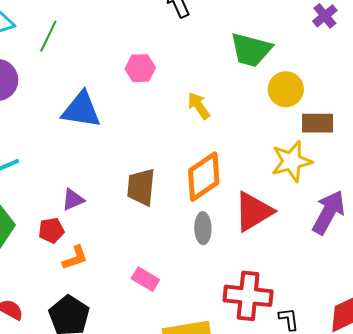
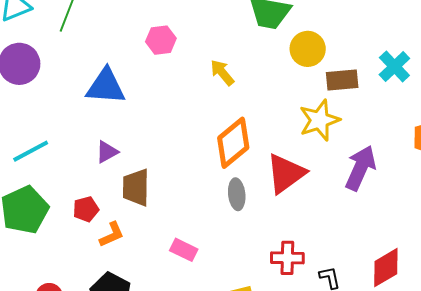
brown trapezoid: (141, 187) -> (136, 187), moved
purple triangle: (73, 200) -> (107, 152), moved
red cross: (248, 296) -> (287, 258), size x0.7

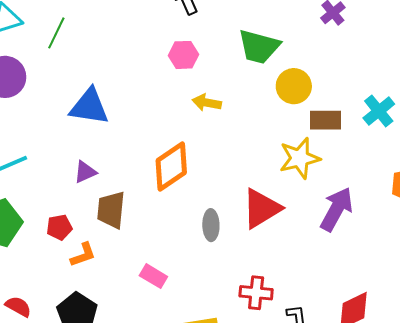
pink hexagon: (161, 40) -> (183, 55), moved
yellow arrow: (222, 73) -> (207, 103), turned -44
orange diamond: (233, 143) -> (171, 167), moved

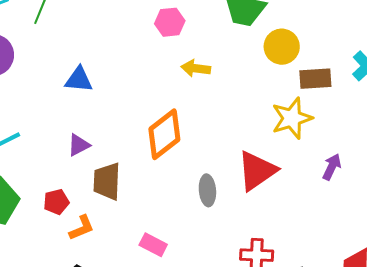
blue triangle: (89, 107) -> (79, 80), size x0.7
purple arrow: (336, 209) -> (332, 167), size x0.6

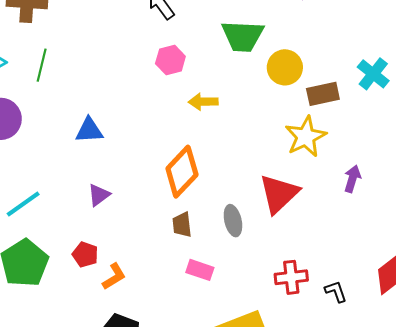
brown trapezoid: (107, 181) -> (182, 225), moved, size x0.7
red pentagon: (56, 202) -> (85, 255), turned -30
pink rectangle: (153, 245) -> (200, 270), moved

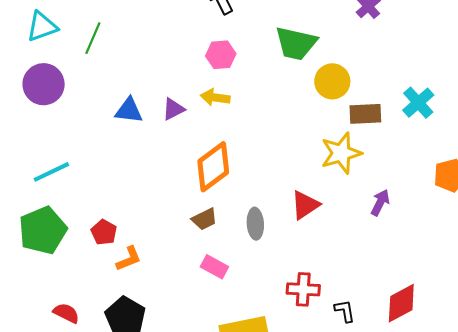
yellow arrow: (203, 102) -> (215, 97), moved
red triangle: (279, 194) -> (305, 205), size x0.7
purple triangle: (99, 195) -> (173, 109), moved
brown trapezoid: (182, 225) -> (204, 219), turned -120

